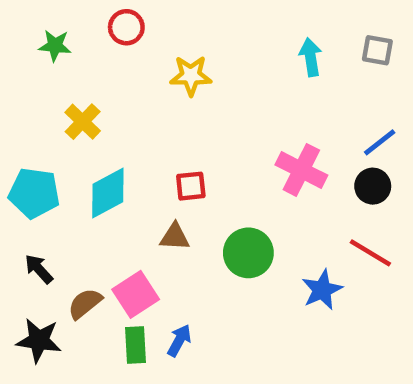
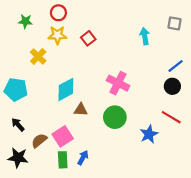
cyan arrow: (311, 57) -> (145, 36), moved
yellow star: (191, 76) -> (57, 35), moved
pink cross: (301, 170) -> (118, 83), moved
red square: (191, 186) -> (88, 38), moved, turned -32
cyan diamond: (108, 193) -> (66, 89), moved

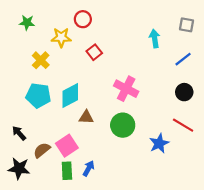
red circle: (58, 13) -> (83, 19), moved
red square: (88, 38) -> (94, 52), moved
blue line: (176, 66) -> (183, 59), moved
cyan pentagon: (16, 89) -> (38, 96), moved

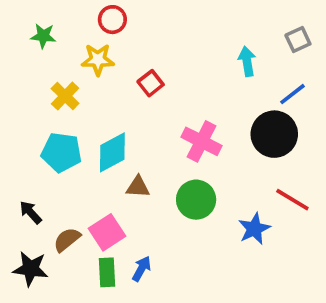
red circle: (83, 19) -> (112, 20), moved
gray square: (187, 25) -> (298, 40), turned -35
black circle: (184, 92) -> (274, 134), moved, size x1.6

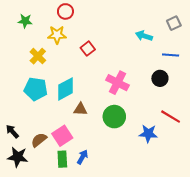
cyan arrow: (247, 61) -> (144, 36), turned -63
blue line: (292, 94) -> (171, 55), turned 42
black circle: (274, 134) -> (160, 78), size x0.6
black arrow: (31, 212) -> (12, 131), moved
blue star: (254, 229) -> (148, 134), turned 30

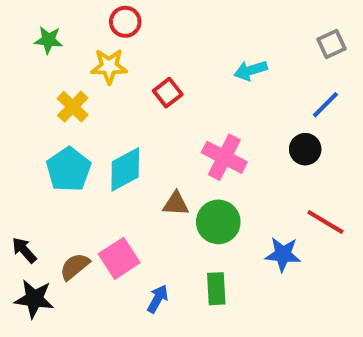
cyan arrow: (144, 36) -> (251, 70), moved, turned -35
blue line: (171, 55) -> (325, 105), turned -49
cyan pentagon: (36, 89) -> (69, 169), turned 30
brown triangle: (80, 109) -> (176, 204), moved
green rectangle: (62, 159) -> (216, 289), moved

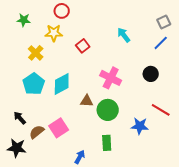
cyan arrow: (251, 70) -> (124, 35), turned 70
blue line: (325, 105) -> (161, 43), moved
black arrow: (24, 250) -> (20, 118), moved
blue arrow: (158, 299) -> (80, 157), moved

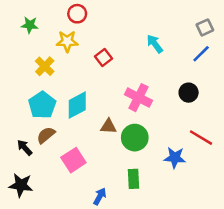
brown semicircle: (37, 132) -> (46, 135), moved

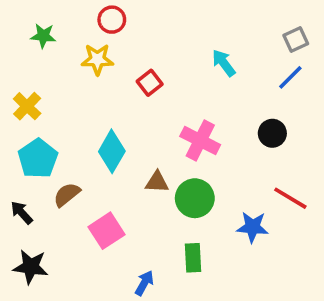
yellow cross: (45, 66) -> (27, 106), moved
cyan pentagon: (42, 105) -> (38, 159), moved
cyan diamond: (77, 105) -> (112, 151), turned -32
black arrow: (25, 148) -> (22, 213), moved

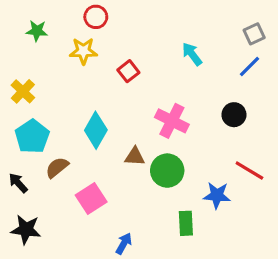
green rectangle: (193, 258) -> (186, 223), moved

